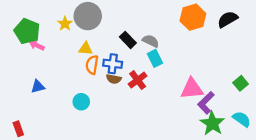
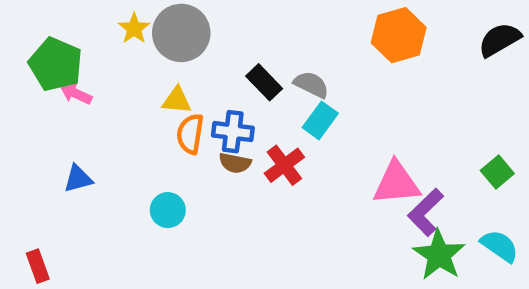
black semicircle: (228, 19) -> (500, 40), moved
yellow star: (65, 24) -> (134, 28), moved
cyan rectangle: (155, 58) -> (320, 120), turned 63

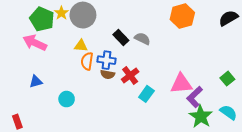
green pentagon: (56, 64) -> (42, 19), moved
pink arrow: (76, 93) -> (35, 43), size x1.6
cyan rectangle: (320, 120) -> (146, 94), moved
cyan circle: (168, 210) -> (67, 99), moved

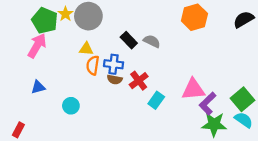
pink arrow: (35, 43) -> (37, 46), turned 95
green square: (227, 79) -> (243, 99), moved, size x1.5
green star: (201, 116) -> (214, 124), turned -30
red rectangle: (17, 122) -> (18, 130), turned 48

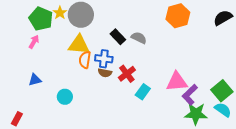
pink arrow: (37, 46) -> (34, 42), size x0.6
yellow triangle: (86, 49) -> (79, 45), size x1.6

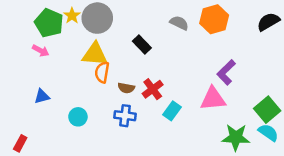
gray semicircle: (139, 38) -> (179, 23), moved
pink arrow: (34, 42) -> (41, 51), turned 88
blue cross: (104, 59) -> (125, 116), moved
purple L-shape: (190, 95) -> (226, 72), moved

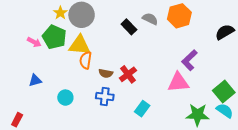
black semicircle: (268, 22) -> (225, 32), moved
green pentagon: (49, 23) -> (54, 37), moved
black rectangle: (142, 45) -> (129, 27), moved
cyan rectangle: (172, 111) -> (142, 109), moved

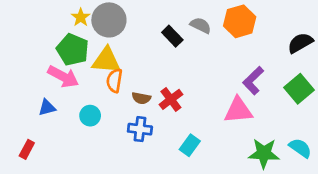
pink arrow: (34, 42) -> (63, 77), moved, size x1.6
green square: (224, 91) -> (299, 89), moved
cyan circle: (65, 98) -> (90, 116), moved
red rectangle: (17, 120) -> (27, 149), moved

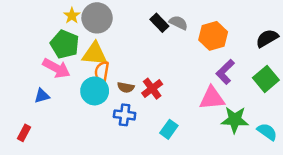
orange hexagon: (240, 21) -> (213, 36), moved
black rectangle: (172, 36) -> (159, 23), moved
cyan circle: (90, 116) -> (95, 91), moved, size x1.5
green star: (264, 153) -> (235, 120), moved

